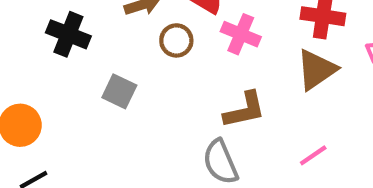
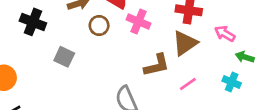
brown L-shape: (245, 110) -> (157, 65), moved
pink line: (313, 155) -> (188, 84), moved

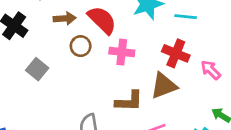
pink cross: (138, 22) -> (122, 52), turned -30
pink arrow: (225, 34) -> (211, 70), moved

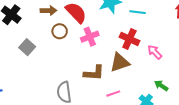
pink cross: (122, 52) -> (90, 37), turned -30

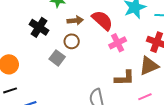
brown circle: (60, 31) -> (72, 41), moved

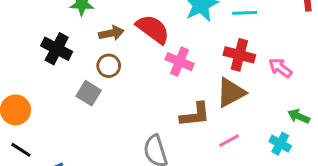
pink cross: (118, 43) -> (180, 62), turned -36
black line: (10, 90) -> (21, 150), turned 56

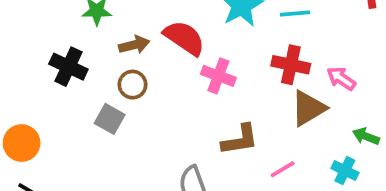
brown triangle: (231, 93) -> (308, 108), moved

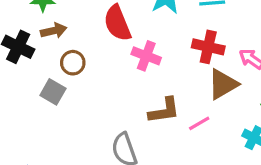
red semicircle: (184, 38) -> (117, 23), turned -147
brown arrow: (134, 45) -> (54, 31), moved
pink line: (283, 169) -> (199, 123), moved

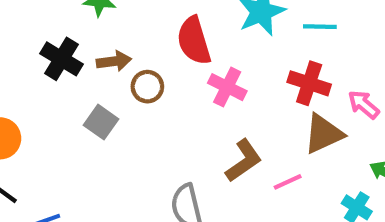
brown arrow: (54, 31) -> (114, 61), moved
brown circle: (73, 63) -> (147, 87), moved
brown L-shape: (164, 111) -> (244, 161), turned -32

